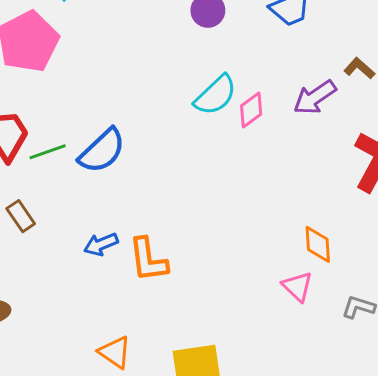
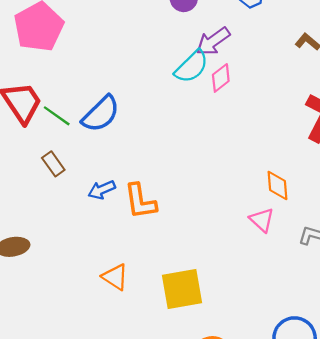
purple arrow: (315, 97) -> (213, 41), moved
green line: (48, 152) -> (57, 116), turned 56
brown rectangle: (21, 216) -> (53, 164), moved

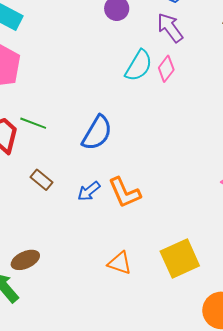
purple arrow: (213, 41) -> (170, 28), moved, turned 104
blue semicircle: (101, 114) -> (97, 133), moved
green line: (57, 116) -> (33, 123), moved

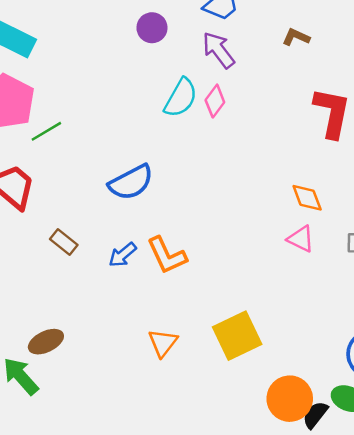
green line: (33, 123) -> (46, 131), moved, turned -50
blue semicircle: (97, 133) -> (131, 182), turned 33
orange triangle: (120, 263) -> (163, 343), turned 50

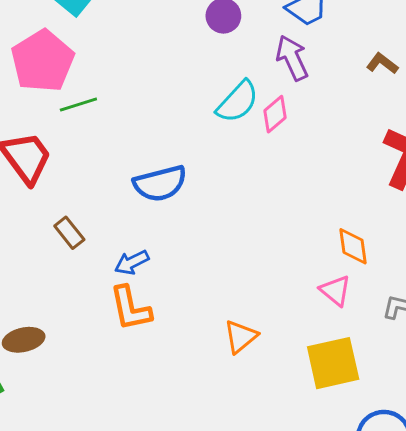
orange L-shape: (167, 255) -> (130, 308), moved
yellow square: (237, 336) -> (333, 363), moved
orange triangle: (163, 343) -> (241, 337), moved

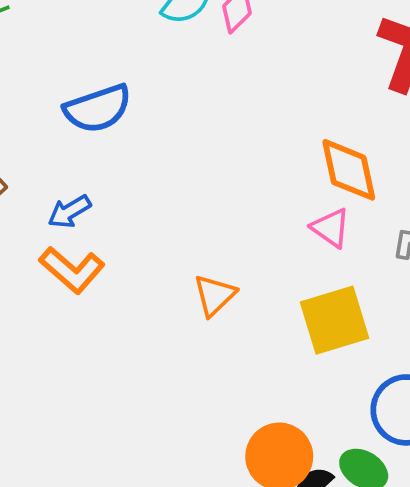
orange diamond: (353, 246) -> (349, 170), size x1.4
orange L-shape: (130, 308) -> (72, 270), turned -33

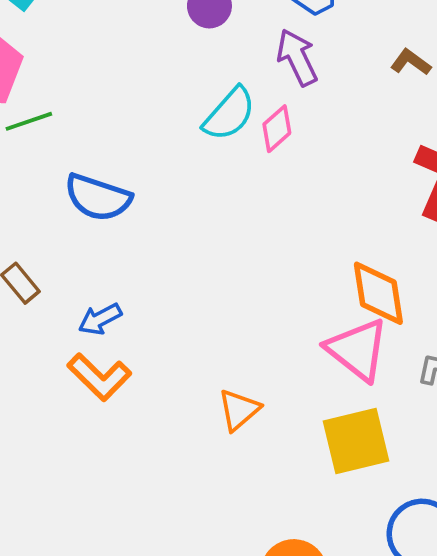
blue semicircle: (98, 109) -> (98, 197), moved, turned 34
pink triangle: (331, 228) -> (357, 350), size x1.6

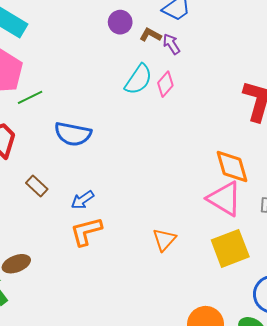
purple arrow: (297, 57) -> (171, 44), size x0.7
brown L-shape: (411, 62) -> (150, 35), moved
orange L-shape: (99, 377) -> (86, 231), turned 128

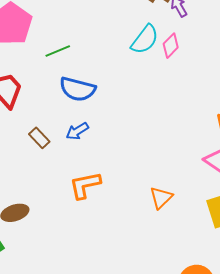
green line: (30, 97) -> (58, 51), moved
blue arrow: (82, 200) -> (77, 131), moved

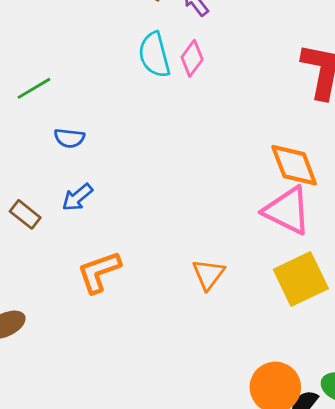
cyan semicircle: (145, 39) -> (154, 55), turned 136
blue semicircle: (78, 89) -> (69, 138), size x0.6

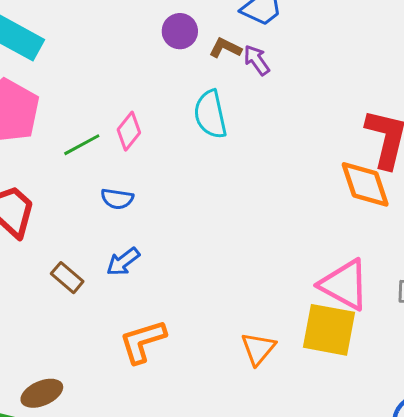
pink diamond: (192, 58) -> (129, 131), moved
orange diamond: (294, 165) -> (365, 184), moved
yellow square: (301, 279) -> (329, 330), moved, turned 34

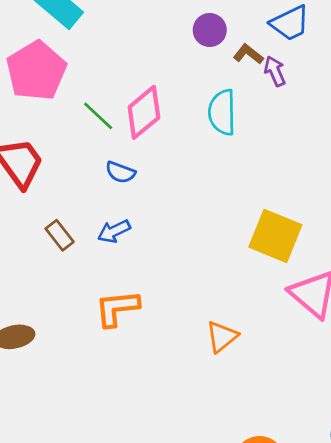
pink diamond: (129, 131) -> (144, 112), size x1.5
green line: (82, 145) -> (98, 116), turned 60
yellow square: (329, 330) -> (275, 236), moved

